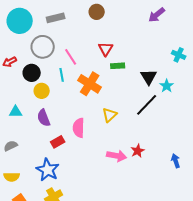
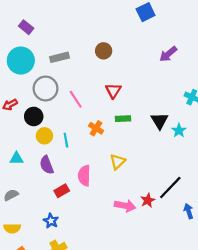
green rectangle: (118, 66) -> (123, 119), moved
cyan line: (62, 75) -> (66, 140), moved
orange cross: (90, 84) -> (96, 128), size x0.6
black line: (147, 105) -> (170, 187), moved
blue star: (48, 170) -> (51, 221), size x0.6

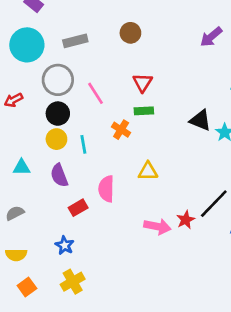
black circle: (34, 116) -> (58, 114), moved
green rectangle: (123, 119) -> (144, 111), moved
black triangle: (160, 121) -> (200, 120), turned -36
yellow triangle: (118, 162) -> (148, 171), turned 42

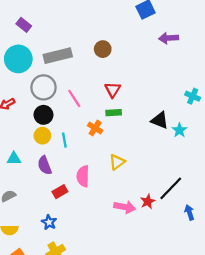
purple arrow: (211, 37) -> (169, 38), moved, turned 36
gray rectangle: (75, 41) -> (58, 56), size x1.4
yellow triangle: (148, 171) -> (117, 162), turned -35

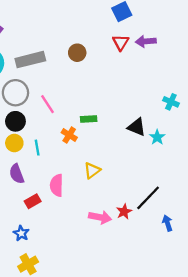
red triangle: (113, 90) -> (121, 42), moved

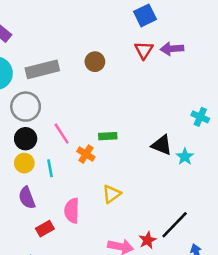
pink line: (47, 104) -> (62, 134), moved

